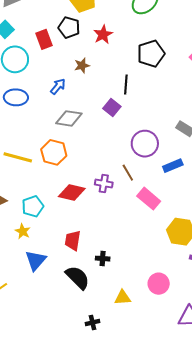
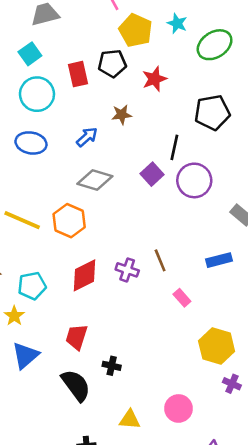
black pentagon: (69, 27) -> (112, 63), turned -30
purple circle: (145, 144) -> (194, 180), moved
red diamond: (72, 192) -> (85, 275), turned -48
pink rectangle: (149, 199) -> (182, 298), size x0.6

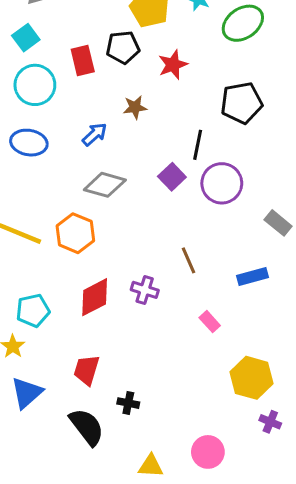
brown line: (160, 260) -> (189, 260), moved

